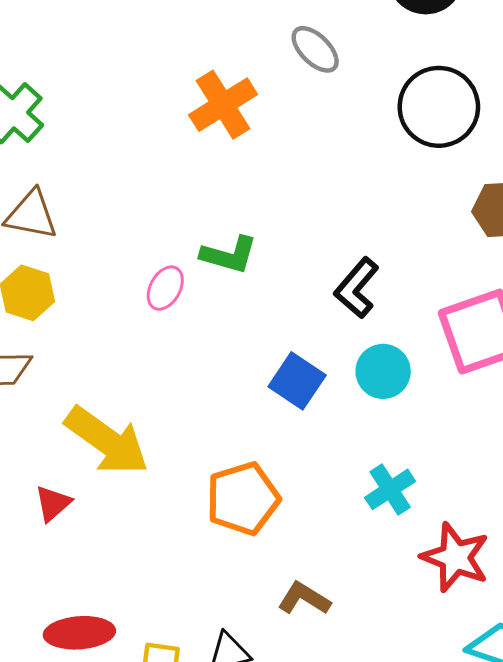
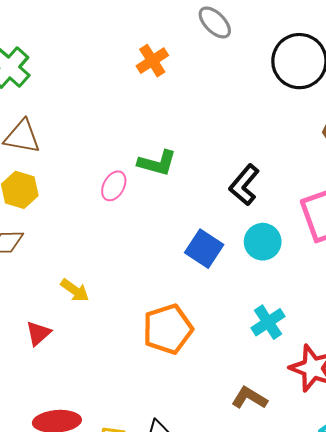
orange cross: (223, 105) -> (152, 61), size x0.7
yellow arrow: (107, 441) -> (75, 290), size x0.5
brown L-shape: (304, 599) -> (249, 398), moved

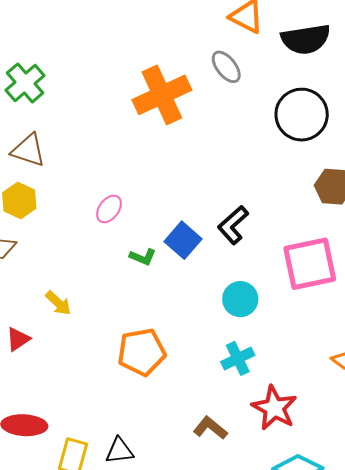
orange cross: (152, 61) -> (162, 95), size x1.8
green L-shape: (157, 163) -> (143, 257), moved, size x0.7
cyan circle: (263, 242) -> (240, 299), moved
blue square: (204, 249) -> (183, 240), moved

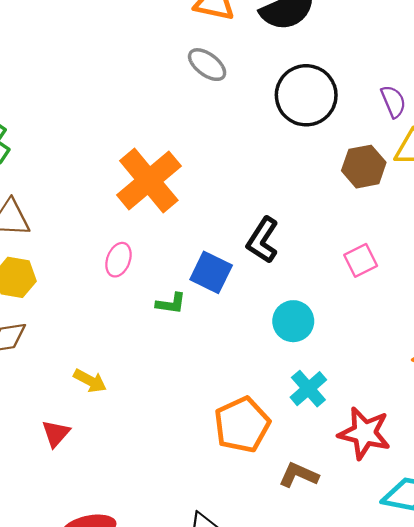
orange cross: (162, 95) -> (149, 181), moved
pink square: (310, 264) -> (361, 260), size x0.5
orange pentagon: (142, 352) -> (242, 425), moved

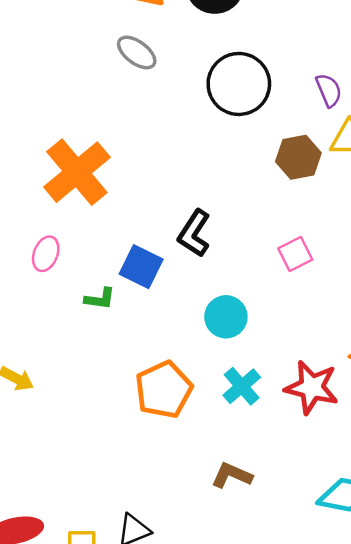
orange pentagon: (242, 425) -> (164, 390), moved
red star: (364, 433) -> (312, 387), moved

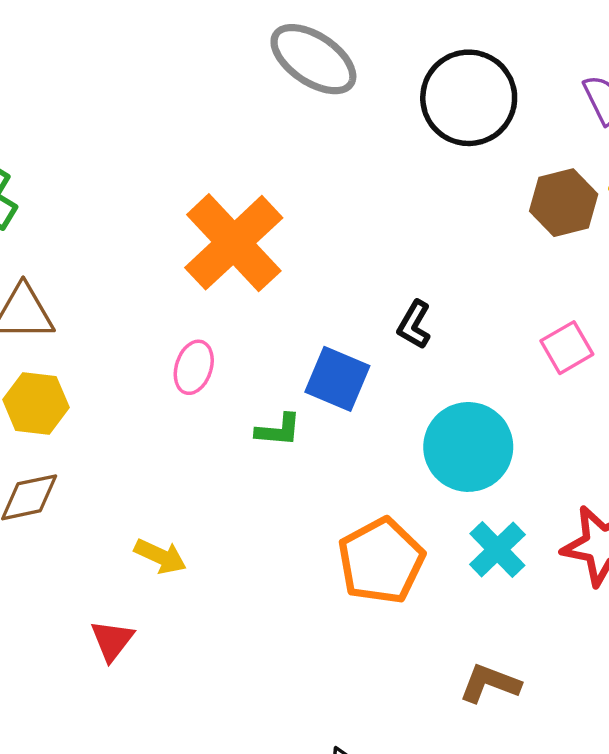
gray ellipse: (137, 53) -> (313, 59), size x1.4
black L-shape: (194, 233) -> (414, 325), size x0.7
cyan circle: (226, 317) -> (468, 447), size x1.4

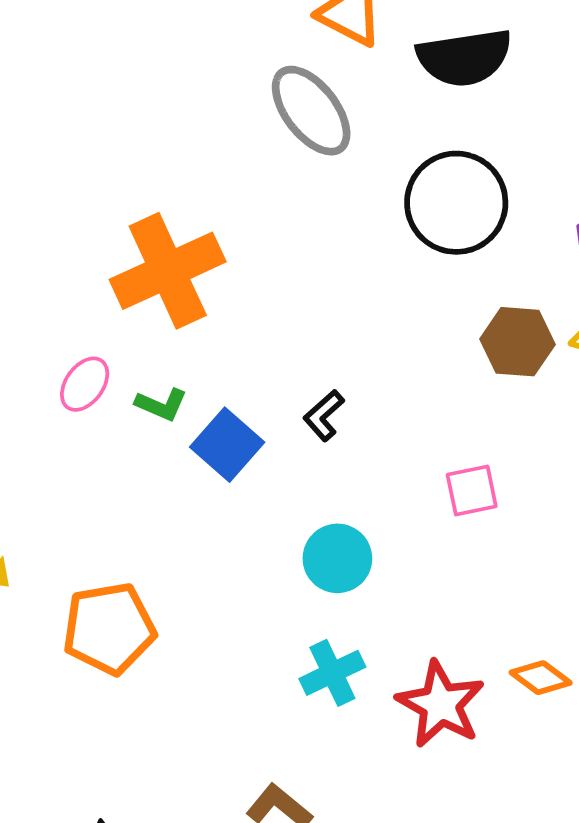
green L-shape: (278, 430) -> (161, 405), moved
cyan circle: (468, 447) -> (337, 558), size x0.7
orange pentagon: (381, 561) -> (109, 628), moved

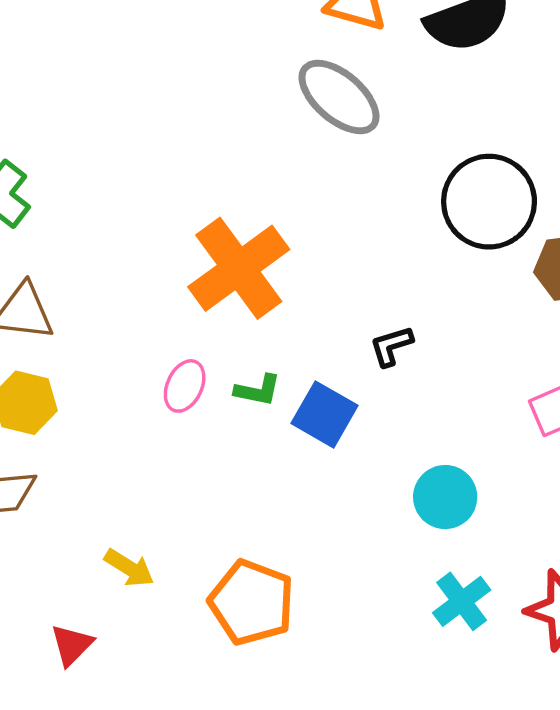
black circle: (456, 203) -> (489, 202), moved
black L-shape: (324, 415) -> (391, 346), moved, turned 36
orange pentagon: (109, 628) -> (252, 602), turned -30

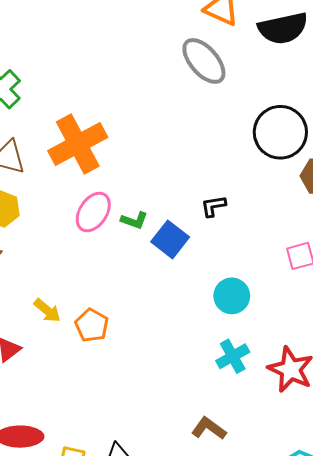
orange cross: (239, 268) -> (78, 144), moved
pink ellipse: (185, 386) -> (93, 212), size x1.4
orange pentagon: (252, 602) -> (92, 325), moved, size x0.7

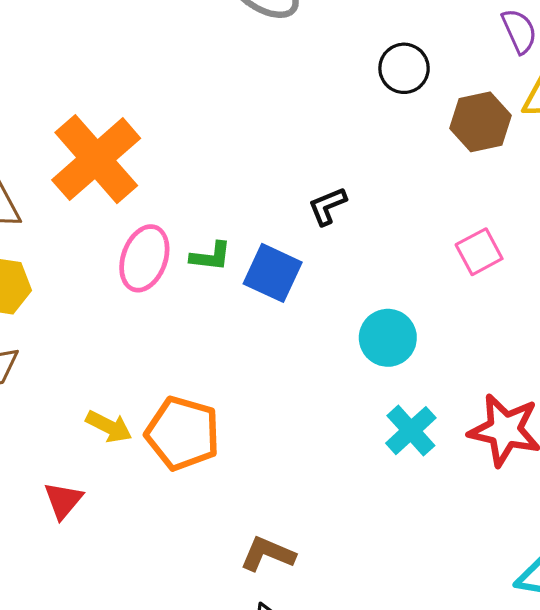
black circle: (280, 132) -> (404, 68), size x0.6
orange pentagon: (92, 325) -> (183, 433), size x1.4
brown L-shape: (209, 428) -> (268, 554), moved

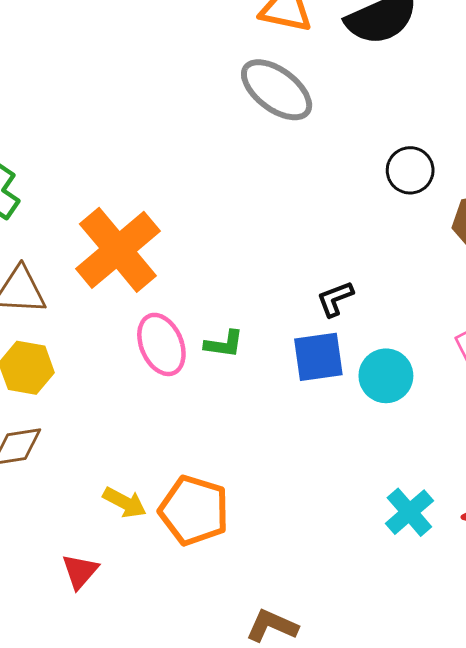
pink ellipse: (144, 258) -> (161, 344), turned -44
blue square: (273, 273) -> (318, 357), moved, turned -34
cyan circle: (388, 338) -> (386, 376), moved

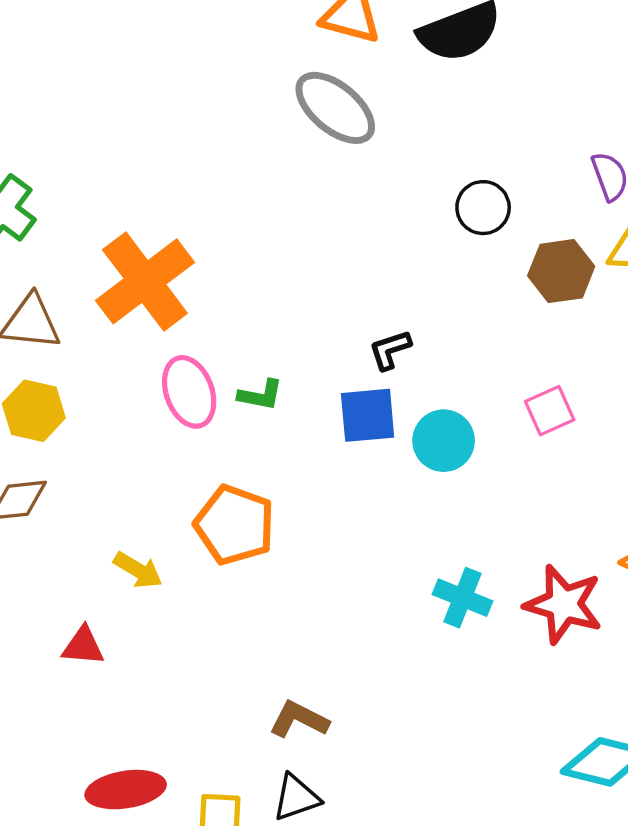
orange pentagon: (194, 510) -> (235, 525), moved
cyan cross: (409, 512) -> (462, 598), turned -30
red triangle: (80, 571) -> (83, 646), turned 51

